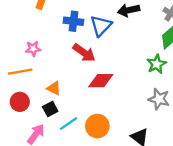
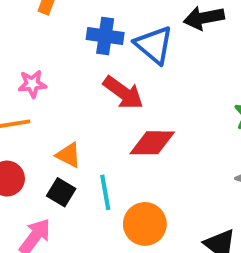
blue triangle: (101, 26) -> (154, 45), turned -35
black square: (50, 109) -> (61, 192), turned -32
cyan line: (69, 124) -> (105, 192), moved, turned -66

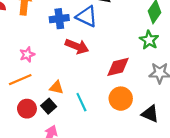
red diamond: (152, 143) -> (118, 67), moved
black square: (61, 192) -> (49, 106), moved, turned 32
orange circle: (145, 224) -> (121, 99), moved

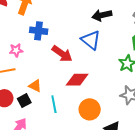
blue triangle: (87, 16) -> (91, 40), moved
blue cross: (59, 19) -> (39, 31), moved
red diamond: (118, 67) -> (77, 80), moved

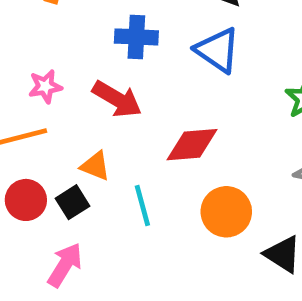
blue cross: (39, 31) -> (136, 37), moved
red arrow: (62, 54) -> (117, 99), moved

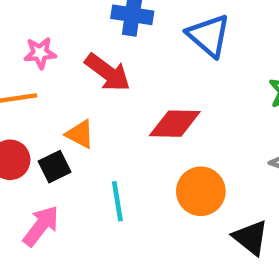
cyan line: (142, 205) -> (117, 201), moved

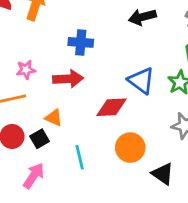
blue triangle: (209, 36) -> (141, 81), moved
red arrow: (108, 72) -> (68, 79), turned -36

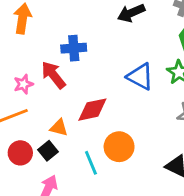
red arrow: (68, 79) -> (53, 75), moved, turned -116
red diamond: (111, 107) -> (92, 110), moved
orange circle: (130, 148) -> (119, 147), moved

